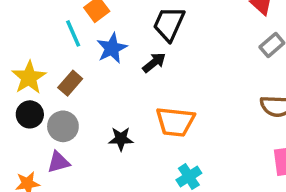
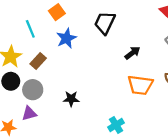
cyan line: (73, 33) -> (30, 29), moved
black arrow: (154, 63) -> (132, 53), moved
orange trapezoid: (175, 122) -> (140, 85), moved

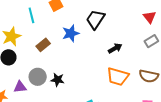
blue star: (66, 38) -> (71, 33), moved
brown rectangle: (38, 61) -> (43, 45), moved
gray circle: (33, 90) -> (38, 77), moved

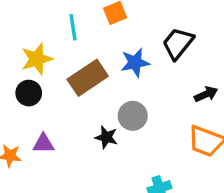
brown rectangle: (43, 45) -> (88, 78), size x1.6
gray circle: (38, 77) -> (133, 116), moved

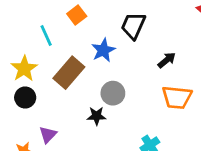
purple triangle: (43, 144) -> (48, 135), turned -30

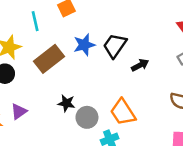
black trapezoid: (133, 26) -> (115, 46), moved
gray circle: (113, 93) -> (87, 117), moved
orange trapezoid: (177, 97) -> (123, 112), moved, turned 40

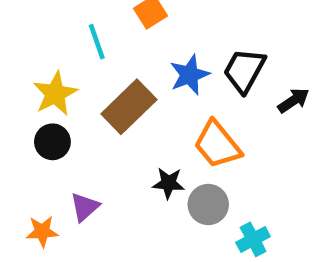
orange trapezoid: (123, 112) -> (217, 145), moved

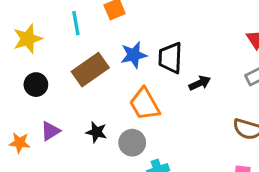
black trapezoid: (244, 70) -> (170, 58), turned -36
yellow star: (55, 94) -> (28, 39), moved
black star: (168, 183) -> (96, 132), moved

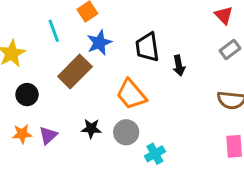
blue star: (134, 55) -> (99, 43), moved
black arrow: (200, 83) -> (179, 66), turned 114
orange star: (20, 143) -> (22, 134), moved

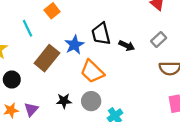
blue star: (99, 43) -> (74, 45), moved
gray rectangle: (230, 50) -> (159, 40), moved
black arrow: (179, 66) -> (127, 46), turned -48

